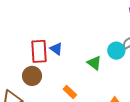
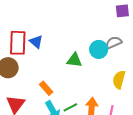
green triangle: (94, 63) -> (74, 60), turned -35

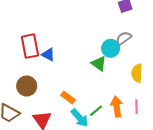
red rectangle: (18, 43) -> (30, 46), moved
green triangle: (74, 60) -> (99, 64), moved, turned 42

